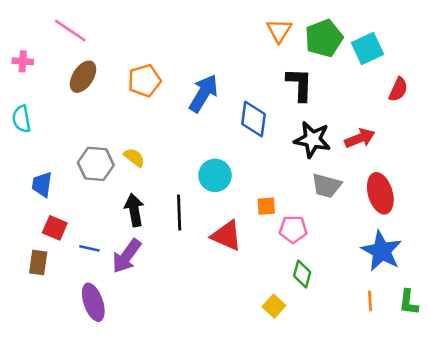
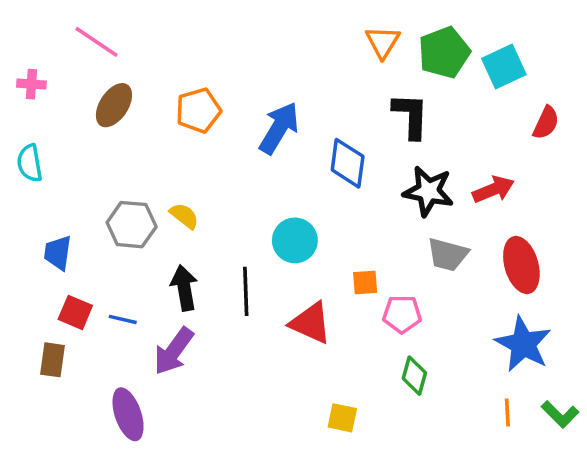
blue line: (89, 248) -> (123, 319), moved
green L-shape: (409, 302) -> (560, 414), turned -52
yellow square: (274, 306) -> (342, 418), moved, turned -30

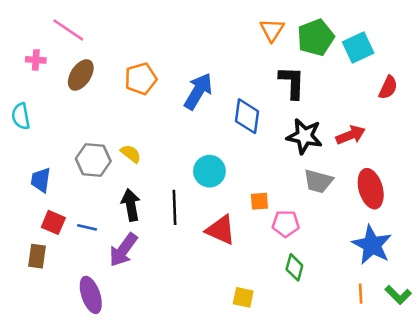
pink cross: (31, 84) -> (36, 60), moved

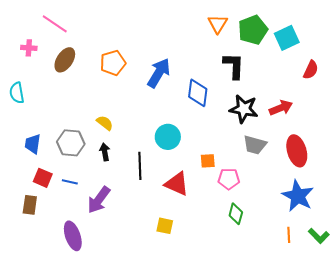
gray hexagon: (93, 160) -> (71, 143), moved
black arrow: (131, 205) -> (105, 152), moved, size x0.7
yellow square: (243, 297) -> (165, 226), moved

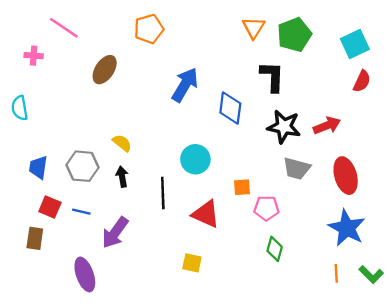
cyan square: (287, 38) -> (355, 44), moved
brown ellipse: (65, 60) -> (105, 70), moved
orange pentagon: (113, 63) -> (149, 29), moved

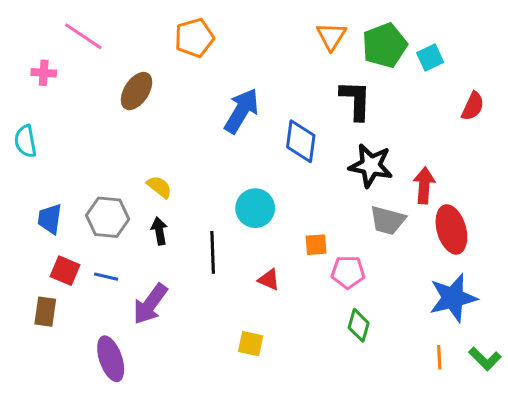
cyan square: (355, 44) -> (430, 58), moved, size x0.7
red arrow: (327, 125) -> (424, 185), moved, turned -64
red triangle: (206, 214) -> (269, 280), size x0.6
blue star: (347, 228) -> (453, 298), turned 30

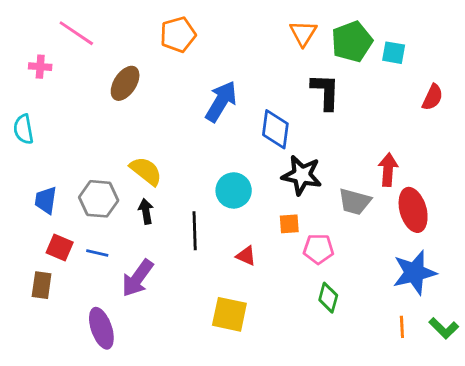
cyan square: (430, 58) -> (394, 53), turned 35
black star: (371, 166) -> (302, 175), moved
yellow semicircle: (159, 187) -> (146, 171), size x1.4
yellow square: (251, 344) -> (229, 314), size x1.5

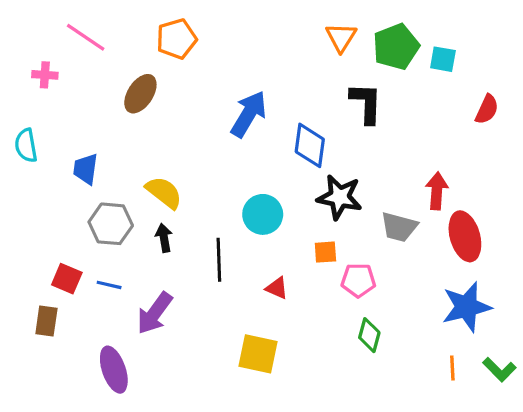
orange pentagon: (178, 35) -> (177, 39), moved
blue trapezoid: (46, 200) -> (86, 169), moved

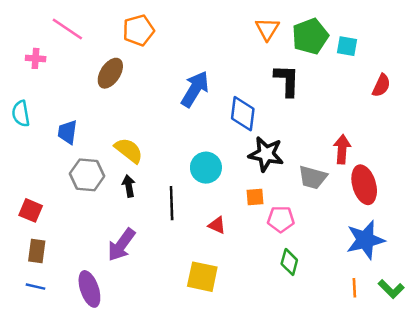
red square: (67, 279) -> (31, 210), moved
blue line: (109, 285) -> (36, 287), moved

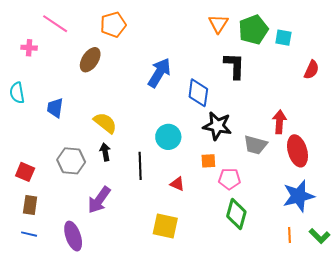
gray hexagon: (87, 175) -> (71, 161), moved
green diamond: (289, 262) -> (236, 214), size x1.4

